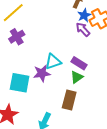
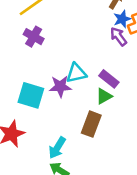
purple cross: (17, 37) -> (34, 37), turned -35

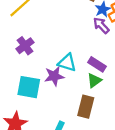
purple cross: (34, 37) -> (25, 46), moved, turned 30
cyan triangle: (76, 73) -> (67, 63), turned 36

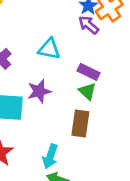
cyan triangle: (67, 63) -> (49, 49), moved
green triangle: (94, 80) -> (87, 91), turned -35

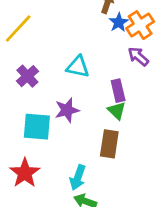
purple arrow: (89, 25) -> (138, 56), moved
purple rectangle: (88, 72) -> (118, 91), turned 50

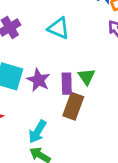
purple rectangle: (118, 91) -> (67, 84), moved
purple star: (67, 110) -> (39, 80), moved, turned 30

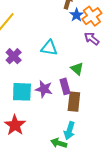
green triangle: (87, 77) -> (77, 69), moved
cyan arrow: (37, 132) -> (69, 131), moved

